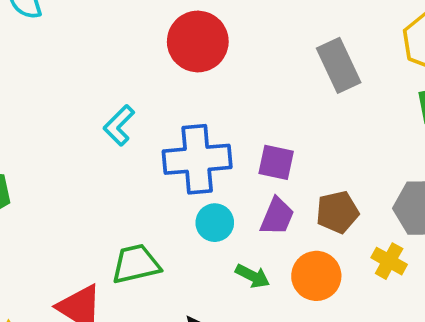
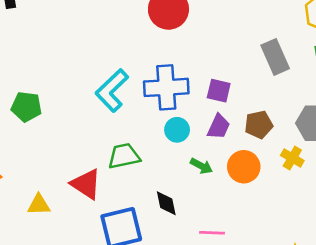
gray rectangle: (339, 65) -> (275, 57), moved
cyan L-shape: (119, 125) -> (112, 90), moved, size x1.6

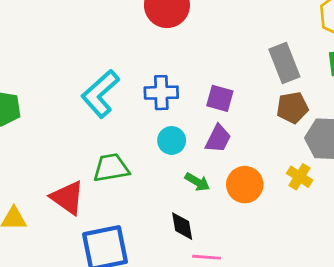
blue cross: (166, 87) -> (161, 93), size x0.7
brown pentagon: (259, 125) -> (292, 108), moved
black diamond: (166, 203) -> (182, 226), moved

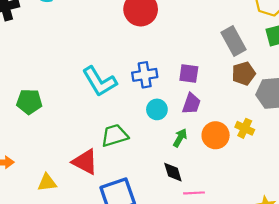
cyan L-shape: (100, 94) -> (99, 81), turned -72
yellow cross: (300, 177) -> (245, 128), moved
green arrow: (197, 182) -> (180, 138), turned -84

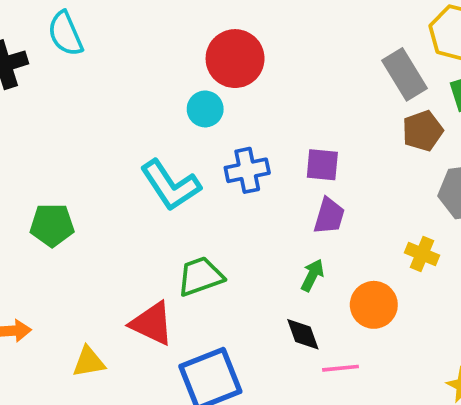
gray rectangle: (233, 41) -> (405, 74), moved
brown pentagon: (244, 73) -> (423, 131), moved
cyan circle: (157, 109) -> (205, 109), moved
orange circle: (216, 135) -> (374, 305), moved

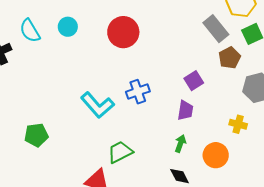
cyan circle: (205, 109) -> (68, 27), moved
purple square: (322, 165) -> (194, 81), moved, turned -30

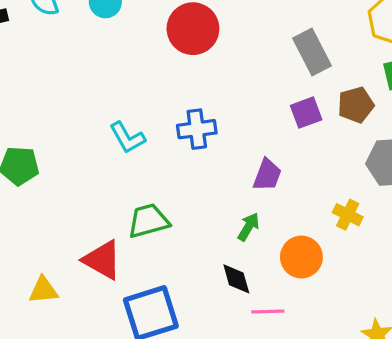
gray rectangle: (216, 29) -> (312, 52), moved
purple square: (194, 81) -> (306, 113), moved
cyan L-shape: (97, 105) -> (127, 138), size x0.7

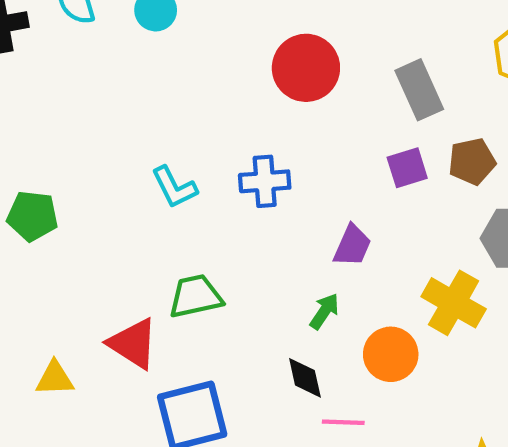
red circle: (193, 29) -> (306, 68), moved
yellow cross: (348, 215) -> (454, 303), size x1.6

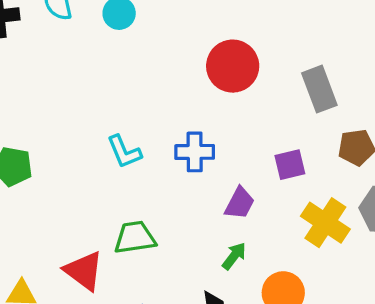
purple square: (407, 168) -> (290, 165), moved
purple trapezoid: (352, 246) -> (240, 203), moved
yellow cross: (454, 303) -> (325, 223), moved

